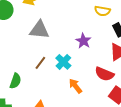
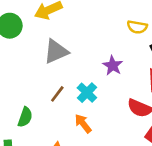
gray triangle: (39, 30) -> (56, 51), turned -30
orange arrow: (75, 86) -> (83, 124), moved

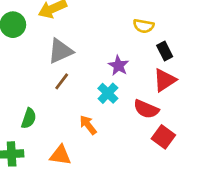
cyan cross: (87, 93) -> (108, 93), moved
brown line: (57, 94) -> (62, 81), moved

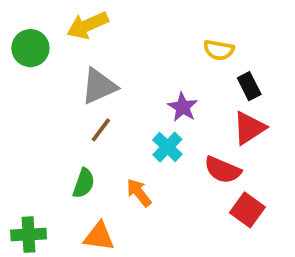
green semicircle: (29, 118) -> (84, 183), moved

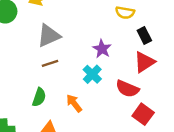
brown line: (101, 130) -> (50, 63), turned 35

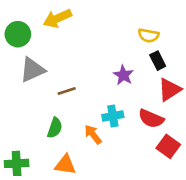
gray triangle: (49, 36) -> (32, 70), moved
black rectangle: (144, 36) -> (158, 61), moved
cyan cross: (92, 74) -> (113, 116), moved, turned 36

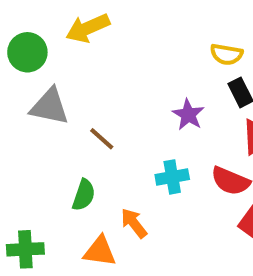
gray triangle: (32, 70) -> (50, 107), turned 36
brown line: (67, 91) -> (102, 139), turned 60
orange arrow: (93, 134) -> (134, 223), moved

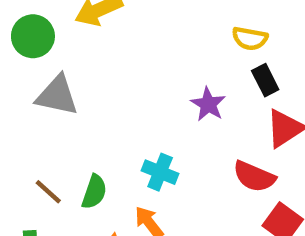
brown line: (102, 139) -> (48, 192), moved
cyan cross: (172, 177) -> (160, 172), moved, turned 32

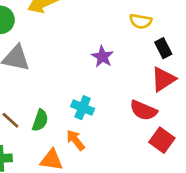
black rectangle: (265, 80) -> (163, 48), moved
purple star: (208, 104) -> (102, 57), moved

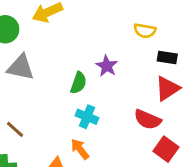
black rectangle: (163, 48) -> (167, 57), turned -54
green semicircle: (40, 120) -> (78, 83), moved

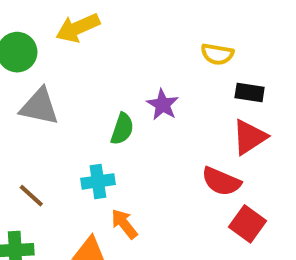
cyan cross: (87, 117) -> (98, 181), moved, turned -30

